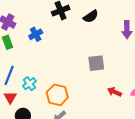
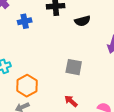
red arrow: (114, 92) -> (71, 101), moved

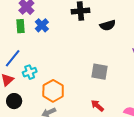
blue cross: (25, 21) -> (42, 25), moved, turned -32

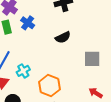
black semicircle: (108, 25) -> (63, 37), moved

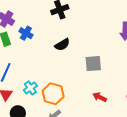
cyan cross: (23, 71) -> (30, 88), moved

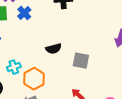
black semicircle: (62, 45) -> (54, 49), moved

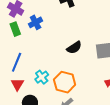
blue cross: (24, 13) -> (36, 22), turned 32

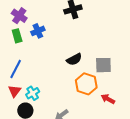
cyan cross: (42, 77) -> (33, 93), moved
orange hexagon: (65, 82) -> (86, 84), moved

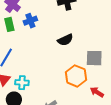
black semicircle: (74, 59) -> (65, 40), moved
cyan cross: (33, 93) -> (22, 83), turned 32

